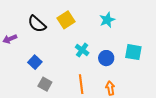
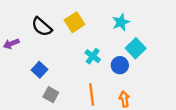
cyan square: (133, 52) -> (136, 48), moved, turned 36

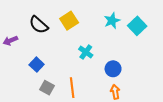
cyan square: (136, 48) -> (137, 26), moved
blue circle: (120, 65) -> (113, 69), moved
orange line: (92, 95) -> (72, 88), moved

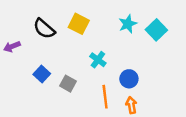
yellow square: (69, 21) -> (79, 24), turned -30
gray square: (47, 88) -> (68, 84), moved
orange line: (72, 88) -> (105, 97), moved

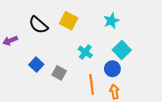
cyan square: (156, 30) -> (122, 50), moved

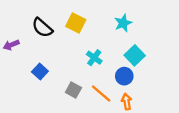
gray square: (59, 73) -> (73, 90), moved
orange line: (92, 84) -> (101, 93), turned -42

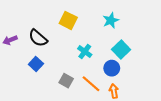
black semicircle: (42, 28) -> (38, 38), moved

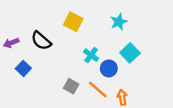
blue square: (36, 64) -> (23, 68), moved
blue circle: (112, 68) -> (109, 68), moved

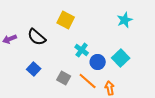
cyan star: (119, 22) -> (125, 20), moved
cyan square: (130, 53) -> (121, 58), moved
blue square: (23, 68) -> (34, 69), moved

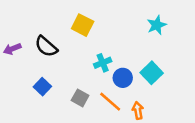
cyan cross: (82, 50) -> (103, 63), turned 32

